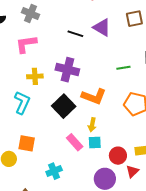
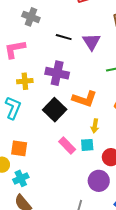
gray cross: (30, 14) -> (31, 17), moved
purple triangle: (102, 27) -> (91, 42), moved, turned 30
yellow arrow: (92, 125) -> (95, 126), moved
cyan cross: (54, 171) -> (21, 178), moved

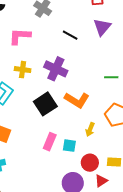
purple triangle: (91, 42) -> (102, 27), moved
yellow arrow: (95, 126) -> (90, 129), moved
pink rectangle: (67, 145) -> (50, 142), turned 54

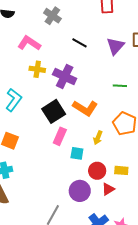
purple triangle: (102, 27) -> (115, 46), moved
pink L-shape: (20, 36) -> (29, 43), turned 30
yellow cross: (23, 70) -> (37, 69), moved
pink rectangle: (50, 142) -> (60, 136), moved

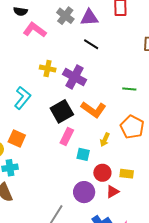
pink L-shape: (29, 43) -> (35, 30), moved
purple triangle: (115, 46) -> (89, 18), moved, turned 42

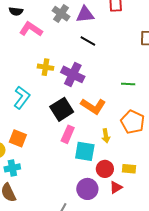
yellow arrow: (105, 140) -> (106, 136), turned -32
cyan square: (83, 154) -> (85, 151), size x1.5

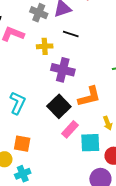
yellow cross: (46, 67) -> (45, 46), moved
orange L-shape: (93, 106) -> (89, 97), turned -35
pink rectangle: (68, 134) -> (70, 129), turned 30

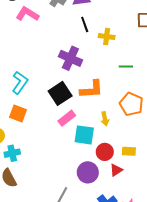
black line: (71, 34) -> (85, 24), turned 42
yellow cross: (45, 46) -> (107, 37), moved
orange square: (22, 144) -> (18, 114), moved

